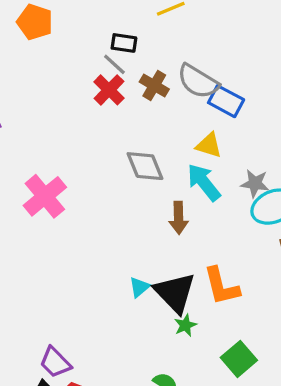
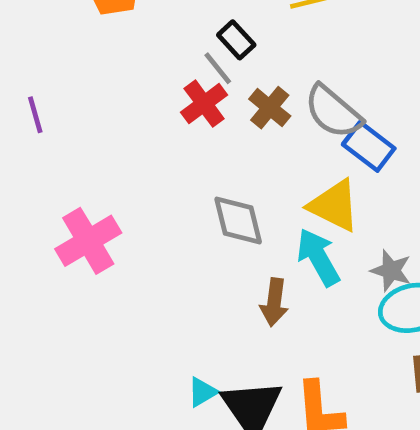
black rectangle: (124, 43) -> (236, 40), turned 30
yellow triangle: (209, 145) -> (334, 205), size x1.4

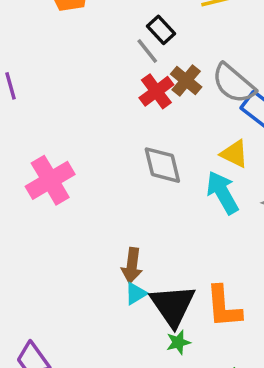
red cross: (204, 104) -> (156, 91), moved
yellow triangle: (334, 205) -> (234, 154), size x0.7
brown arrow: (274, 302) -> (132, 266), moved

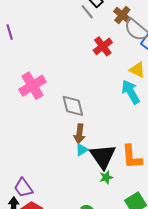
brown cross: (186, 81) -> (122, 15), moved
red cross: (156, 91) -> (103, 46), moved
gray diamond: (162, 165) -> (73, 106), moved

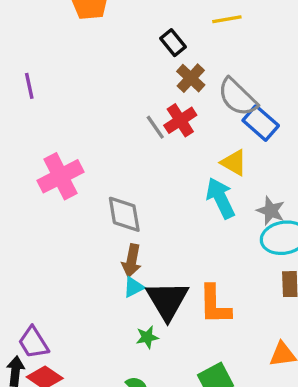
gray line: (87, 12) -> (155, 127), moved
brown cross: (122, 15) -> (191, 78), moved
green star: (106, 177) -> (147, 337), moved

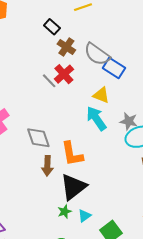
cyan triangle: (133, 287) -> (85, 216), moved
black triangle: (167, 300) -> (73, 187), turned 32
orange L-shape: (215, 305) -> (72, 154), moved

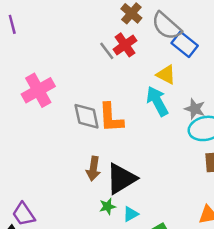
orange L-shape: (72, 154) -> (111, 118), moved
brown arrow: (47, 166) -> (93, 169), moved

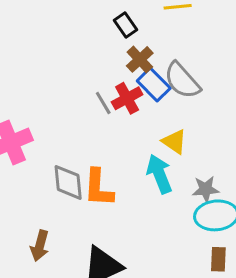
blue rectangle: (185, 44) -> (154, 85), moved
gray star: (195, 109) -> (206, 189), turned -30
brown arrow: (93, 169) -> (40, 246), moved

